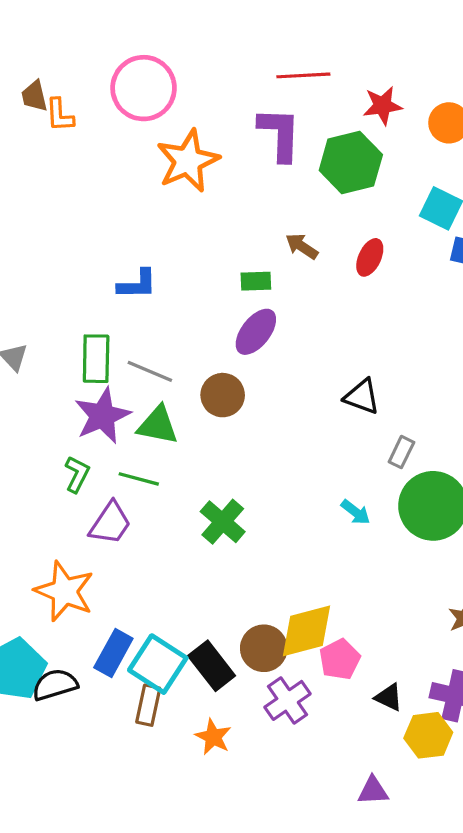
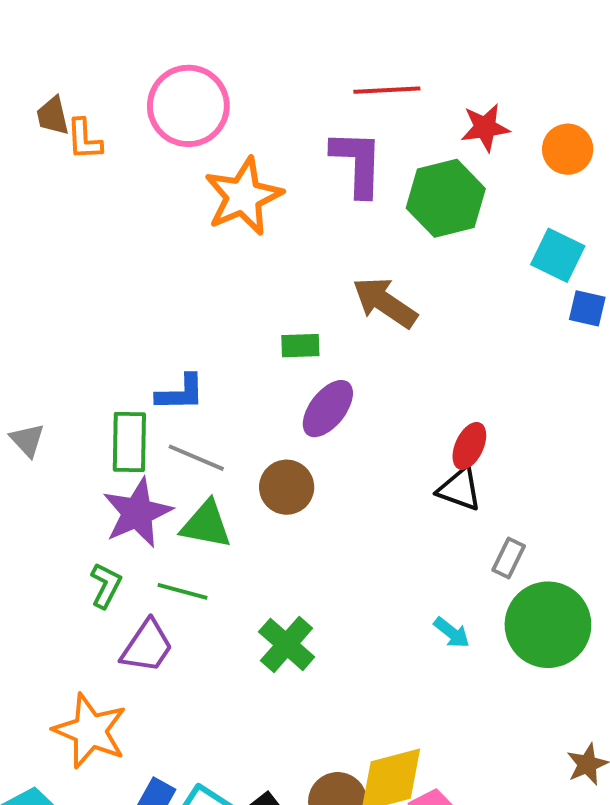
brown arrow: (302, 246) -> (385, 302), size x1.6
red ellipse: (370, 257) -> (469, 446), moved
green rectangle: (256, 281) -> (300, 346), moved
blue L-shape: (137, 284) -> (180, 393), moved

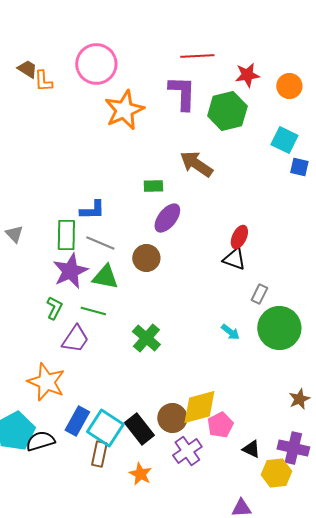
brown trapezoid: (53, 116) -> (27, 69), turned 135

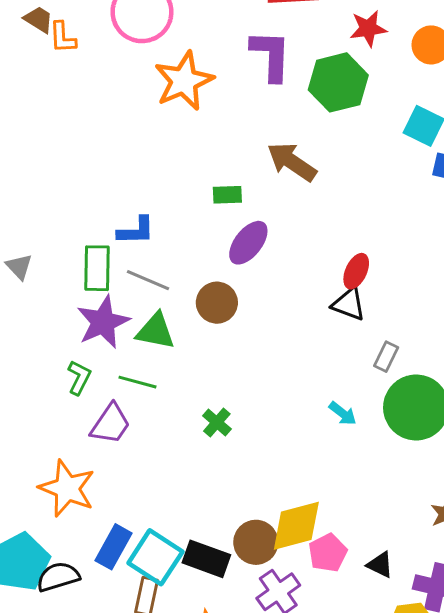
green cross: (146, 338) -> (217, 422), size x0.7
black rectangle: (139, 429) -> (206, 559), turned -32
black triangle: (251, 449) -> (380, 565), moved

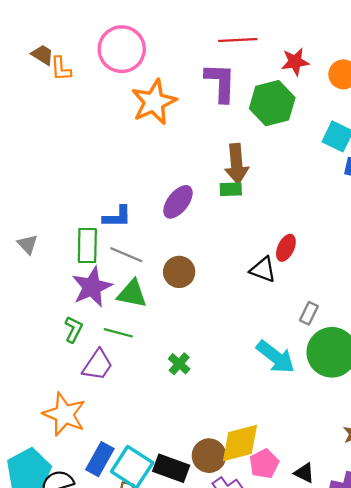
brown arrow: (292, 162) -> (237, 164), turned -129
green rectangle: (227, 195) -> (231, 189), moved
purple ellipse: (248, 243) -> (178, 202), moved
black triangle: (349, 304) -> (263, 270), moved
cyan arrow: (343, 413) -> (276, 357), size x1.8

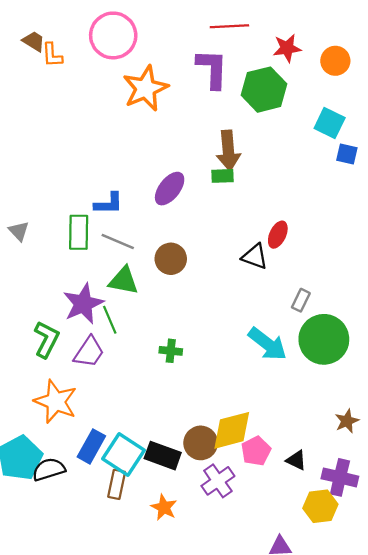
purple star: (92, 287) -> (83, 304), moved
green L-shape: (73, 329) -> (46, 339), moved, size x1.4
green line: (118, 333) -> (110, 320), turned 52
green cross: (179, 364) -> (171, 351), turned -35

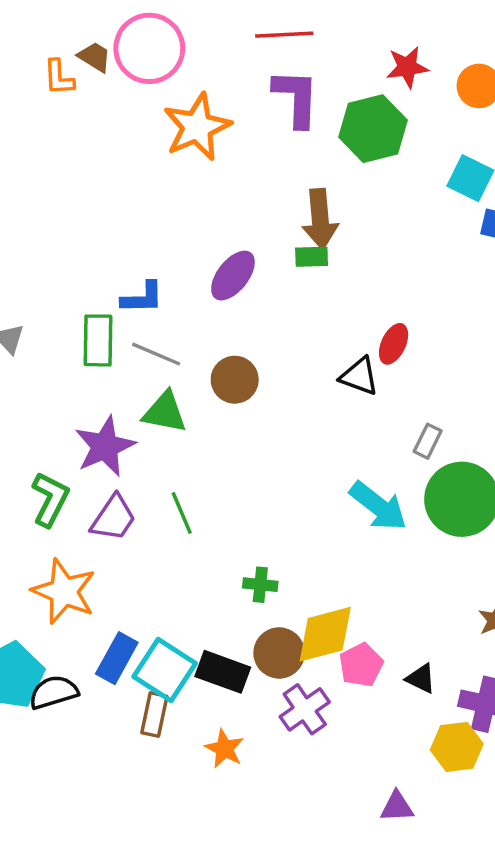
red line: (229, 26) -> (284, 35), moved
brown trapezoid: (34, 41) -> (95, 57), moved
green line: (110, 320) -> (182, 513), moved
green cross: (171, 351) -> (260, 585), moved

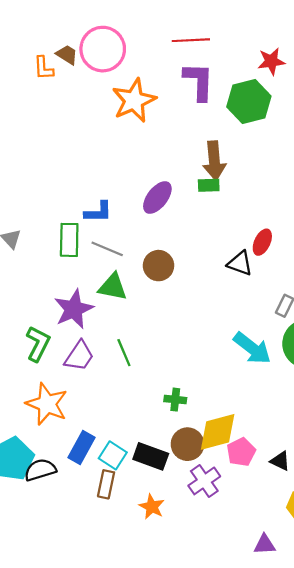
cyan square: (165, 670) -> (113, 455), size x0.7

